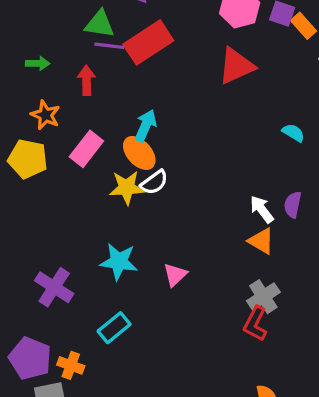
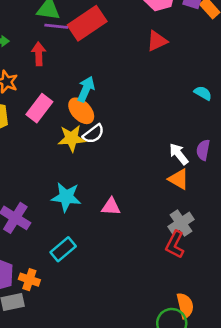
red triangle: (236, 66) -> (157, 41), size x0.7
pink triangle: (175, 275) -> (111, 207), turned 48

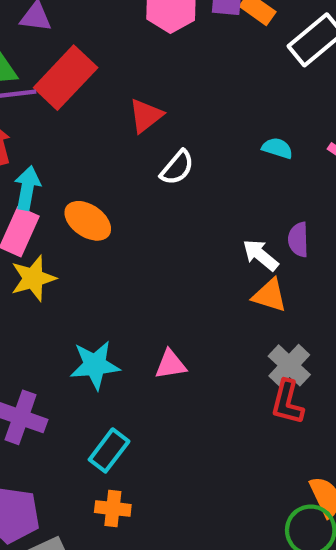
red triangle: (157, 41) -> (146, 116), moved
cyan arrow: (86, 89) -> (27, 188), moved
white semicircle: (93, 134) -> (177, 168), moved
yellow star: (72, 138) -> (33, 278), moved
orange cross: (29, 280) -> (113, 508), moved

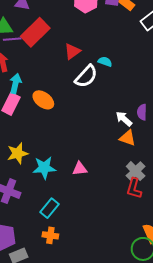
cyan semicircle: (277, 148) -> (105, 62), moved
white semicircle: (177, 168) -> (86, 76), size x1.4
yellow star: (33, 278) -> (18, 153), moved

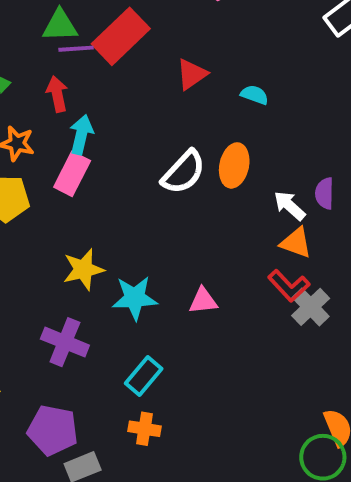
white semicircle: (86, 76) -> (183, 172), moved
orange ellipse: (43, 100) -> (234, 165), moved, turned 65
red L-shape: (134, 188) -> (289, 286), moved, turned -60

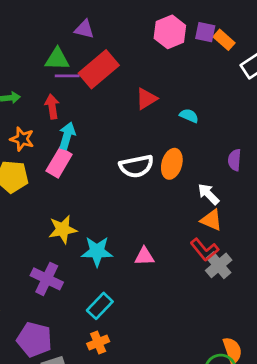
white semicircle: (183, 172) -> (136, 166), turned 32
purple semicircle: (325, 193) -> (235, 160), moved
orange cross: (145, 429) -> (98, 343), turned -35

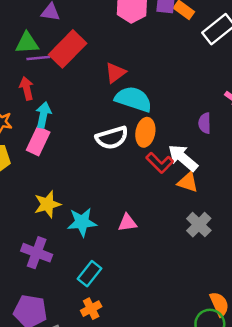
cyan semicircle: (189, 116) -> (133, 99), moved, size x2.0
white arrow: (208, 194) -> (183, 158), size x1.4
red L-shape: (204, 250) -> (160, 163), moved

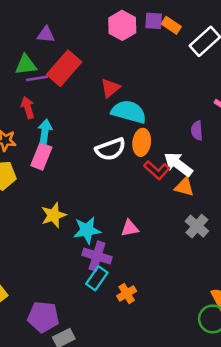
purple cross: (37, 253) -> (97, 256), moved
orange cross: (91, 309) -> (127, 293), moved

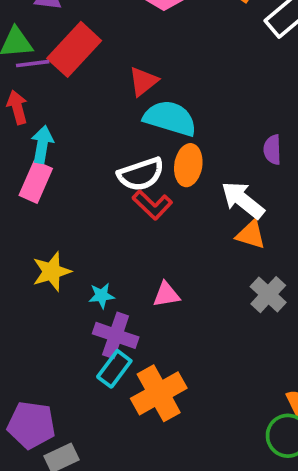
red L-shape: (157, 170) -> (152, 205), moved
cyan star: (87, 230) -> (102, 296), size x0.6
orange cross: (127, 293) -> (159, 393), size x1.8

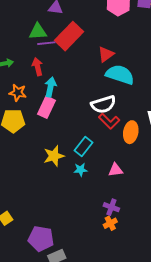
orange ellipse: (188, 165) -> (131, 132), moved
purple cross: (116, 335) -> (111, 207), moved, size x0.7
cyan rectangle: (114, 369) -> (83, 146), moved
orange cross: (159, 393) -> (110, 223), size x0.5

